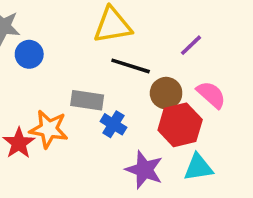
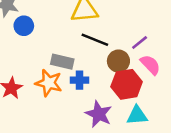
purple line: (191, 45) -> (140, 43), moved
blue cross: (113, 124) -> (79, 80), turned -36
orange star: (49, 129) -> (49, 83), moved

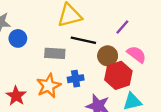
purple line: (140, 43) -> (122, 27), moved
gray rectangle: (62, 62) -> (55, 53), moved
orange star: (49, 83) -> (49, 86), turned -30

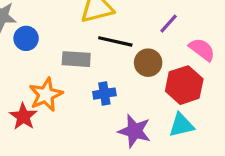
pink semicircle: (137, 54) -> (202, 50), moved
red hexagon: (118, 75) -> (184, 85), moved
orange star: (49, 86) -> (46, 95), moved

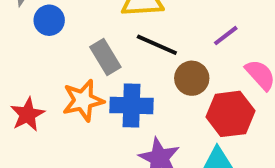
gray rectangle: (76, 59) -> (105, 57), turned 44
blue cross: (104, 94) -> (131, 106), size x1.5
orange star: (46, 95) -> (83, 100), moved

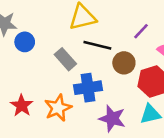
orange star: (83, 100) -> (58, 108), moved

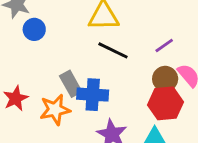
gray rectangle: (65, 59) -> (71, 84), moved
brown circle: (124, 63) -> (165, 79), moved

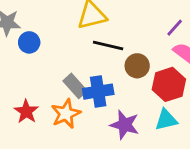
purple line: (164, 45) -> (175, 28), moved
brown circle: (165, 79) -> (137, 66), moved

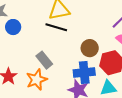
black line: (108, 45) -> (56, 27), moved
blue cross: (98, 92) -> (84, 73), moved

